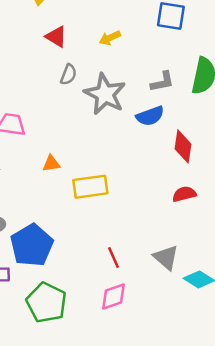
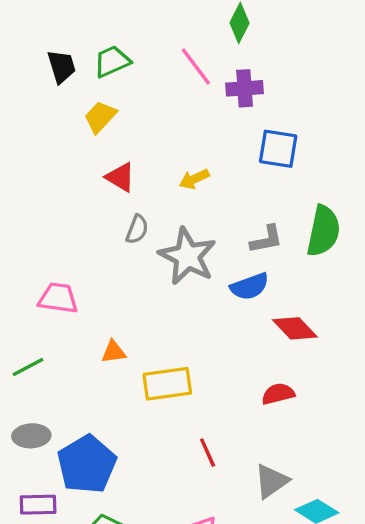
red diamond: (183, 146) -> (295, 328), turned -52
red semicircle: (184, 194) -> (278, 394), moved
red line: (114, 257) -> (208, 453), moved
gray triangle: (166, 257) -> (271, 481), turned 44

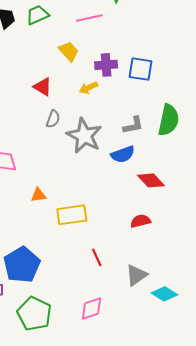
pink line: (196, 66) -> (89, 18), turned -65
purple cross: (245, 88) -> (106, 65), moved
yellow trapezoid: (100, 117) -> (69, 51), moved, turned 95

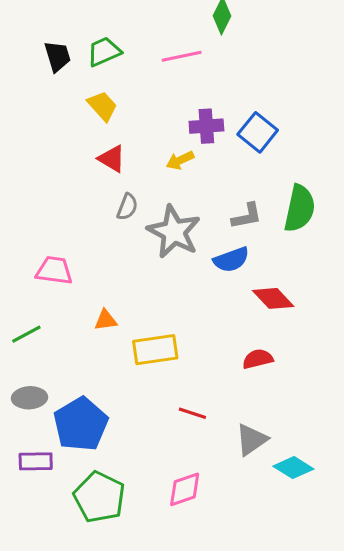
yellow trapezoid: (69, 51) -> (102, 106), moved
blue square: (140, 69) -> (258, 132), turned 30
red line: (97, 257) -> (192, 413), turned -48

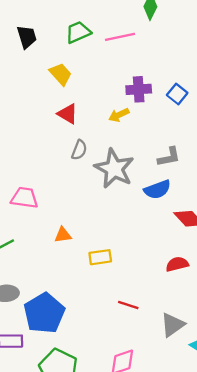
green trapezoid: (104, 52) -> (78, 32), moved
blue square: (258, 132) -> (177, 94), size x0.7
yellow rectangle: (155, 350) -> (100, 257), size x0.7

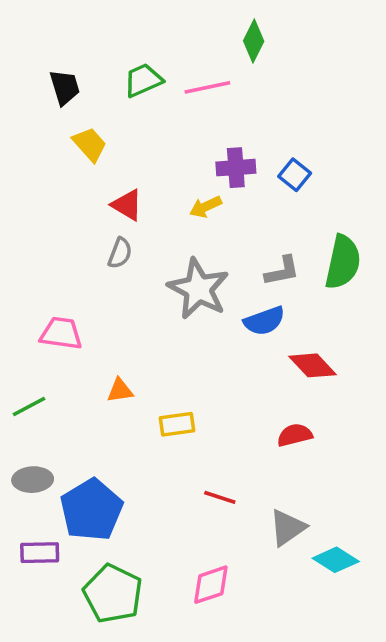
yellow trapezoid: (61, 74) -> (90, 144), moved
gray semicircle: (79, 150) -> (120, 253), moved

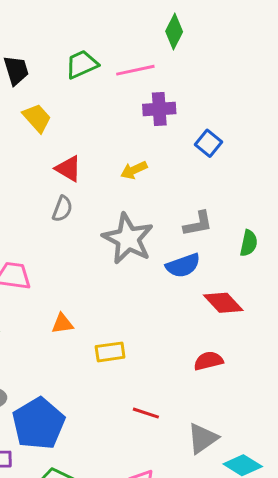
purple cross: (236, 168) -> (159, 109), moved
green semicircle: (343, 262) -> (249, 243), moved, size x0.6

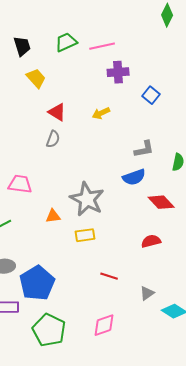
green diamond: (174, 31) -> (167, 15), moved
gray star: (128, 239) -> (87, 199), moved
gray triangle: (202, 438) -> (147, 293), size x0.7

